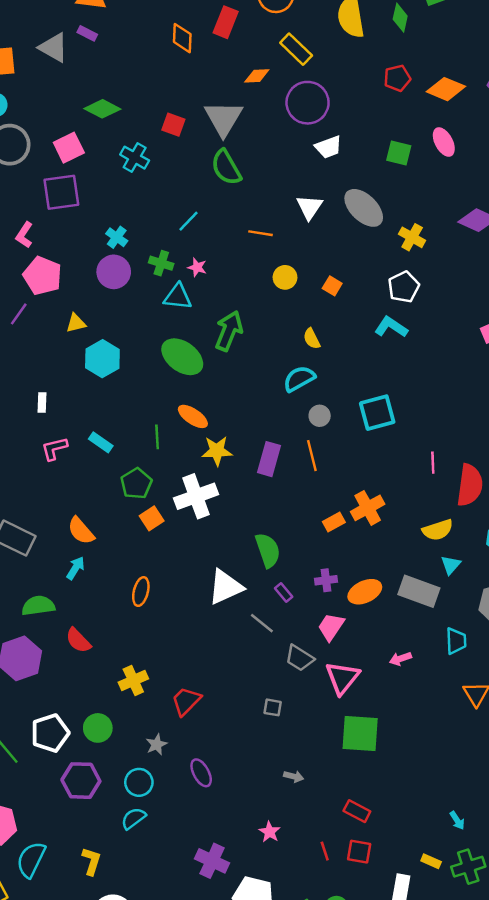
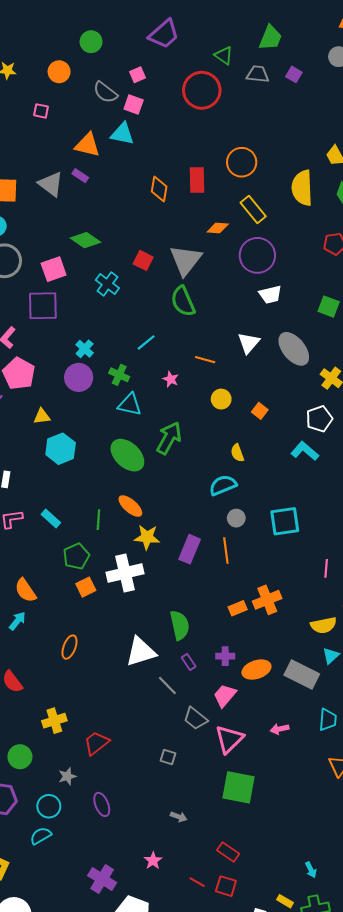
red rectangle: (226, 22) -> (197, 180), turned -30
pink star: (197, 267) -> (171, 379), moved
red line: (325, 851) -> (197, 882), turned -49

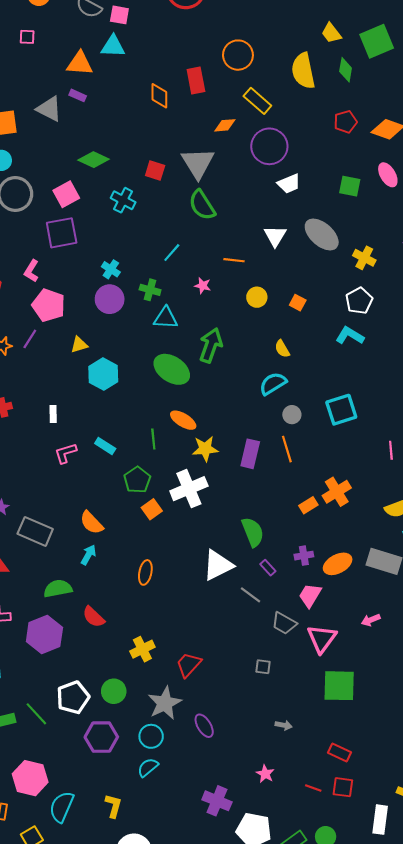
gray star: (67, 776) -> (165, 703), size x1.8

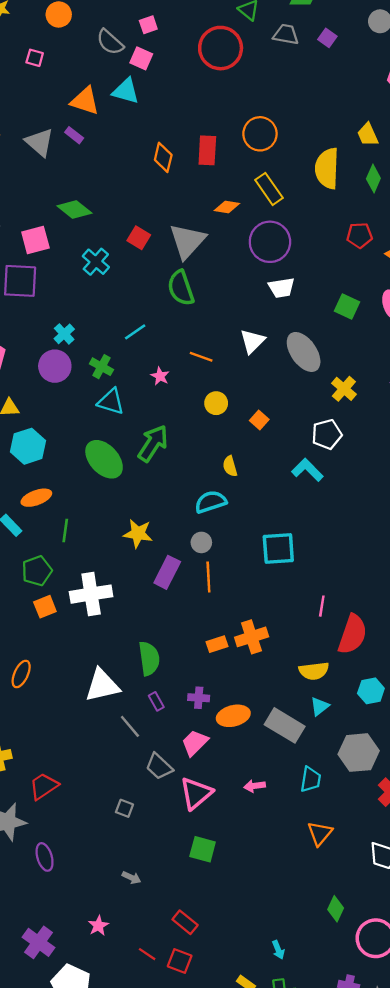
gray circle: (292, 415) -> (201, 542), moved
orange ellipse: (183, 420) -> (36, 498), moved, turned -65
yellow star: (205, 449) -> (138, 534), moved
green square: (339, 686) -> (203, 849), size x0.7

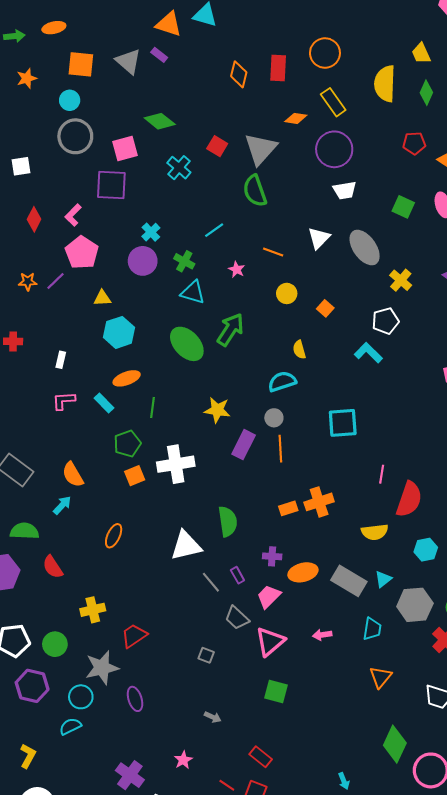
purple rectangle: (156, 701) -> (237, 575), moved
cyan triangle: (320, 706) -> (383, 579), moved
green diamond: (336, 909) -> (395, 744), size x1.6

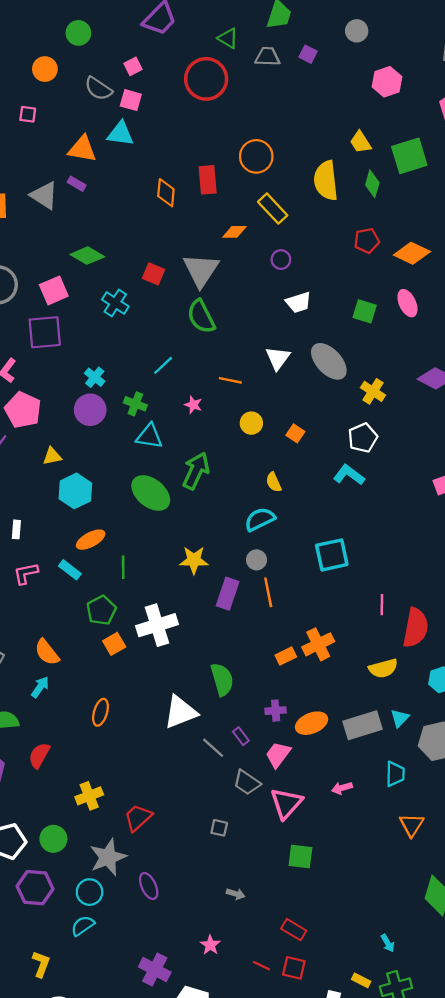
purple circle: (334, 149) -> (281, 260), size x0.5
red semicircle: (53, 567) -> (39, 755), turned 70
gray rectangle: (349, 581) -> (363, 725), turned -40

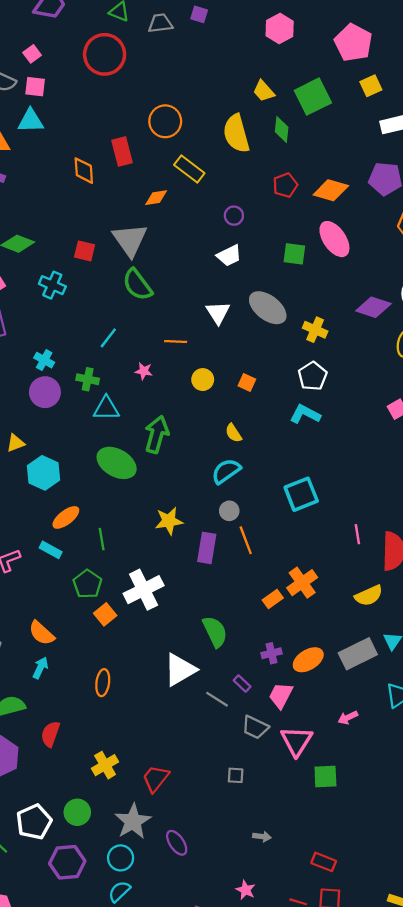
purple circle: (281, 260) -> (234, 216), moved
pink ellipse: (407, 303) -> (334, 239), size x1.4
green square: (300, 857) -> (325, 776), moved

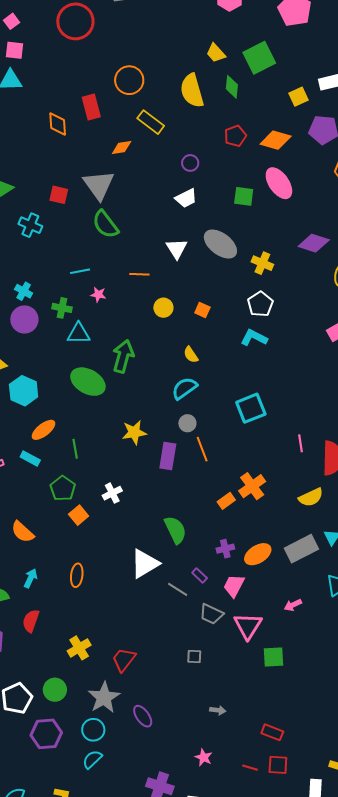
yellow square: (371, 86) -> (298, 97), moved
cyan line: (108, 338) -> (80, 271), turned 42
pink star: (144, 371) -> (98, 295), moved
white cross: (144, 590) -> (112, 493), size x0.6
cyan arrow: (40, 668) -> (31, 578), moved

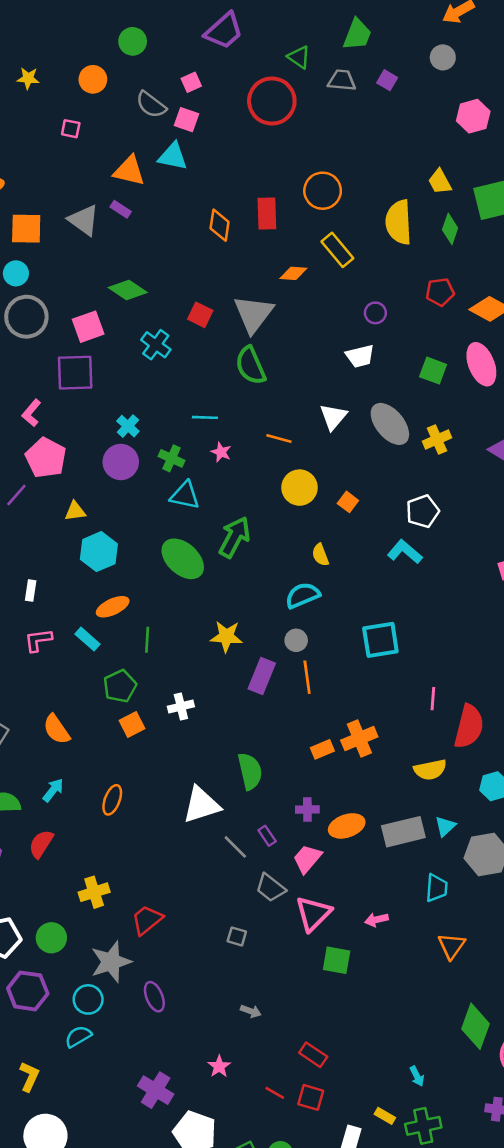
yellow cross: (262, 263) -> (437, 440), moved, turned 30
yellow circle: (163, 308) -> (299, 488), size x1.4
pink arrow: (293, 605) -> (376, 920), moved

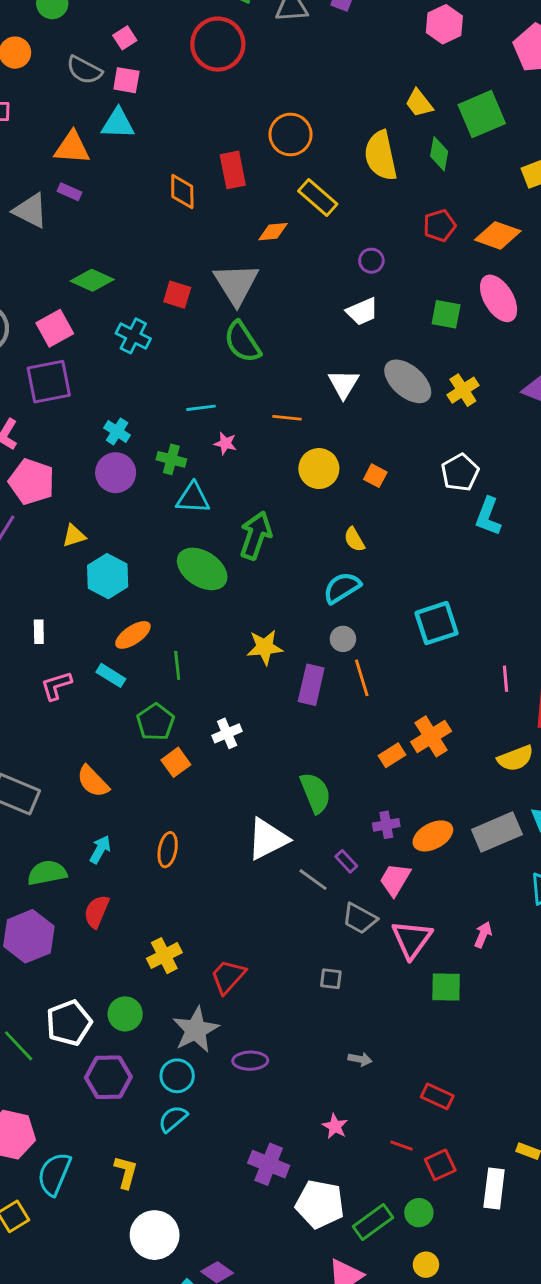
cyan L-shape: (405, 552) -> (488, 516), moved, turned -100
pink arrow: (376, 920) -> (483, 935), turned 135
purple ellipse: (154, 997) -> (250, 1061), turned -60
red square: (311, 1097) -> (440, 1165), moved, turned -32

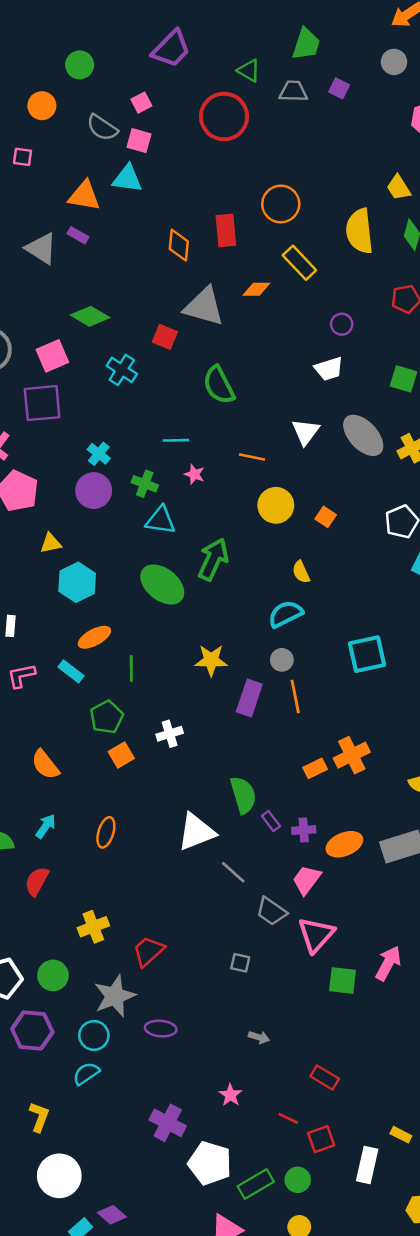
gray triangle: (236, 284) -> (204, 307), moved, turned -48
purple rectangle: (346, 861) -> (271, 821), moved
pink arrow: (483, 935) -> (388, 963), moved, size x1.5

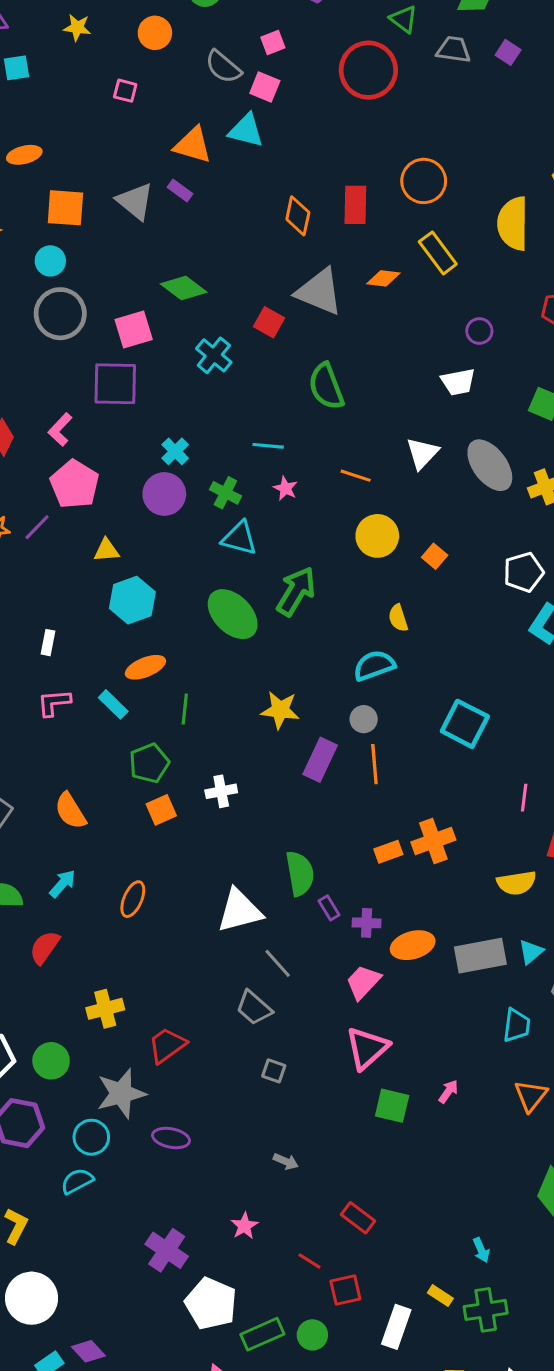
cyan square: (367, 654) -> (465, 724), turned 33
gray trapezoid: (271, 911) -> (254, 1008), moved
pink arrow: (388, 963) -> (448, 1091), size x0.6

